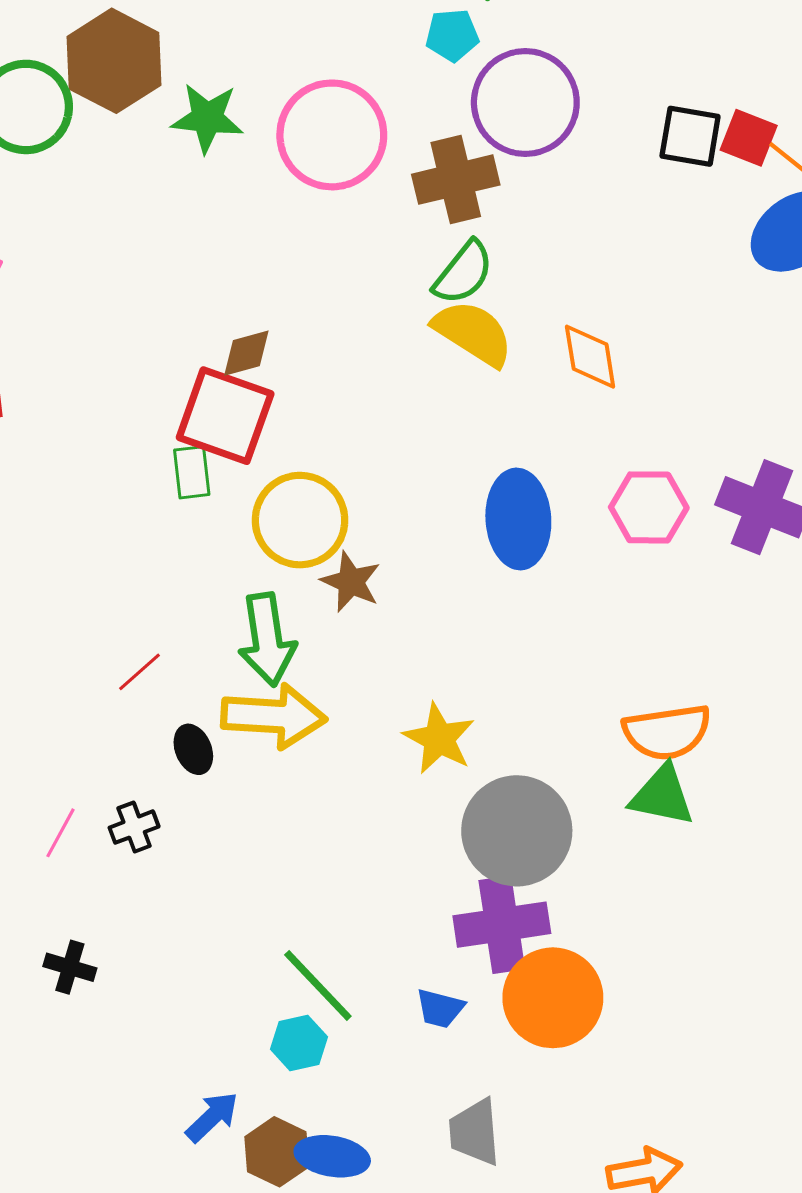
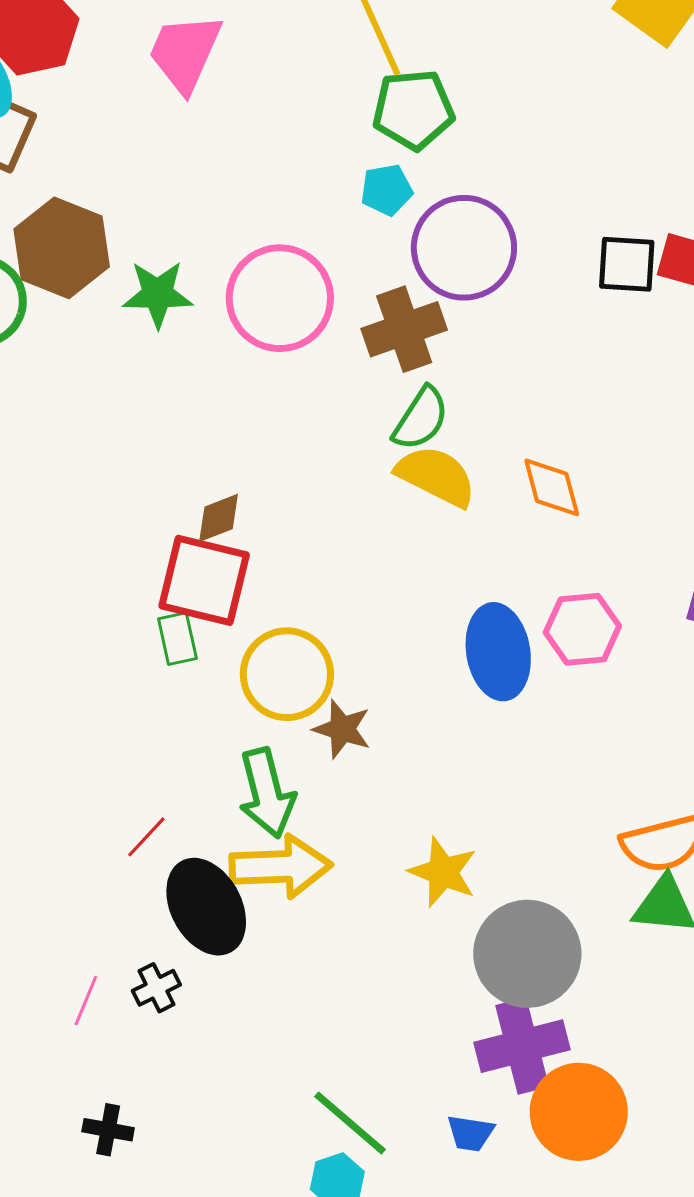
pink hexagon: (649, 507) -> (582, 629), moved
black ellipse: (193, 749) -> (206, 907), size x2.0

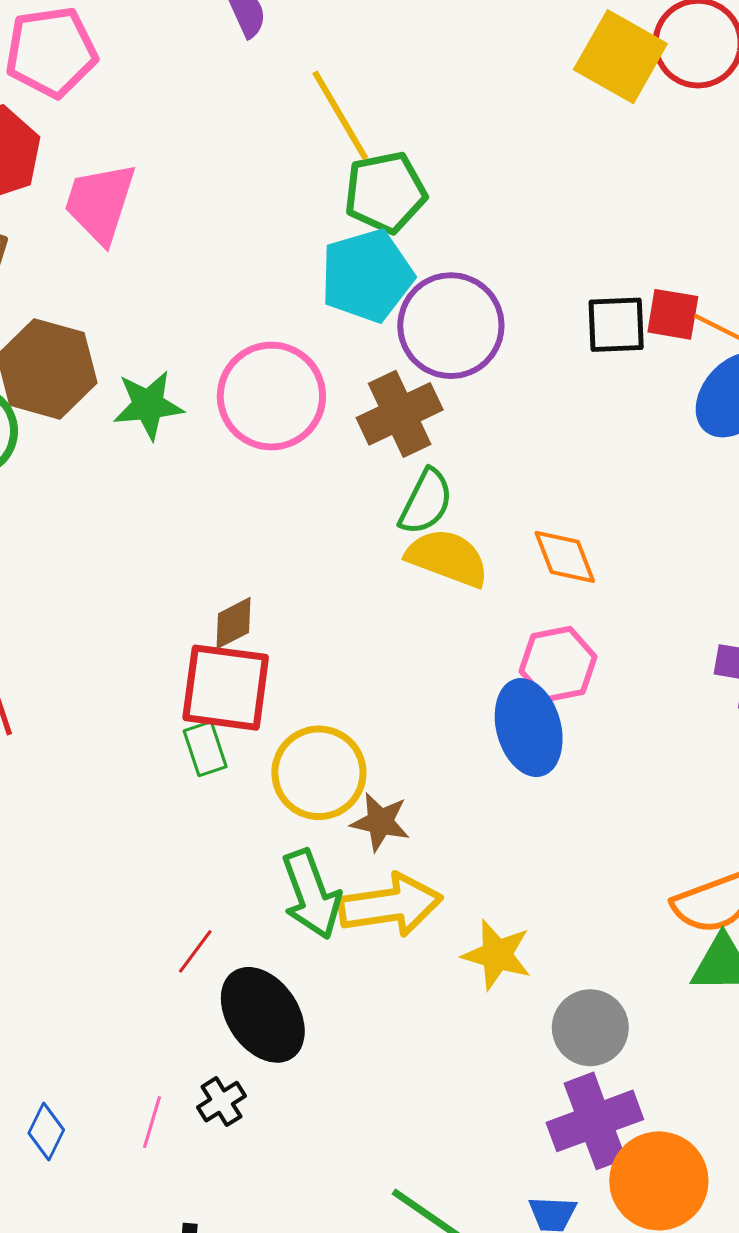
pink trapezoid: (185, 53) -> (100, 203), moved
cyan pentagon: (387, 190) -> (367, 276), size x1.8
pink hexagon: (582, 629) -> (558, 664), moved
yellow arrow: (281, 867) -> (391, 905), moved
gray circle: (527, 954) -> (590, 1028), size x0.7

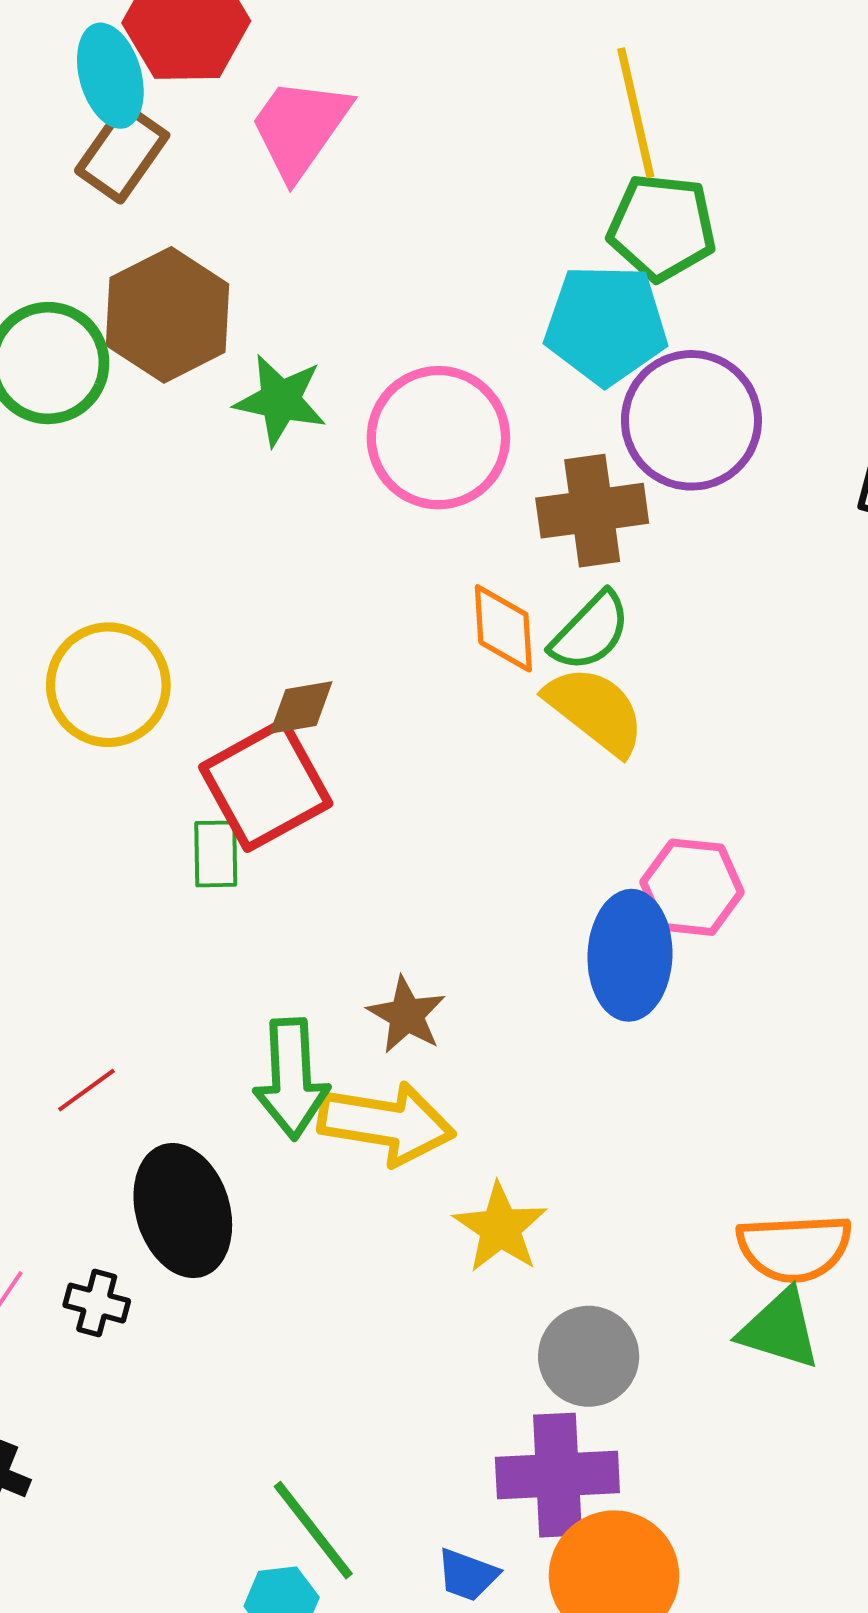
orange diamond: (565, 557) -> (503, 628), moved
red square: (226, 688) -> (266, 785), turned 36
yellow circle: (319, 773) -> (108, 685), moved
red line: (195, 951) -> (86, 1090), moved
black cross: (221, 1102) -> (97, 1303), turned 30

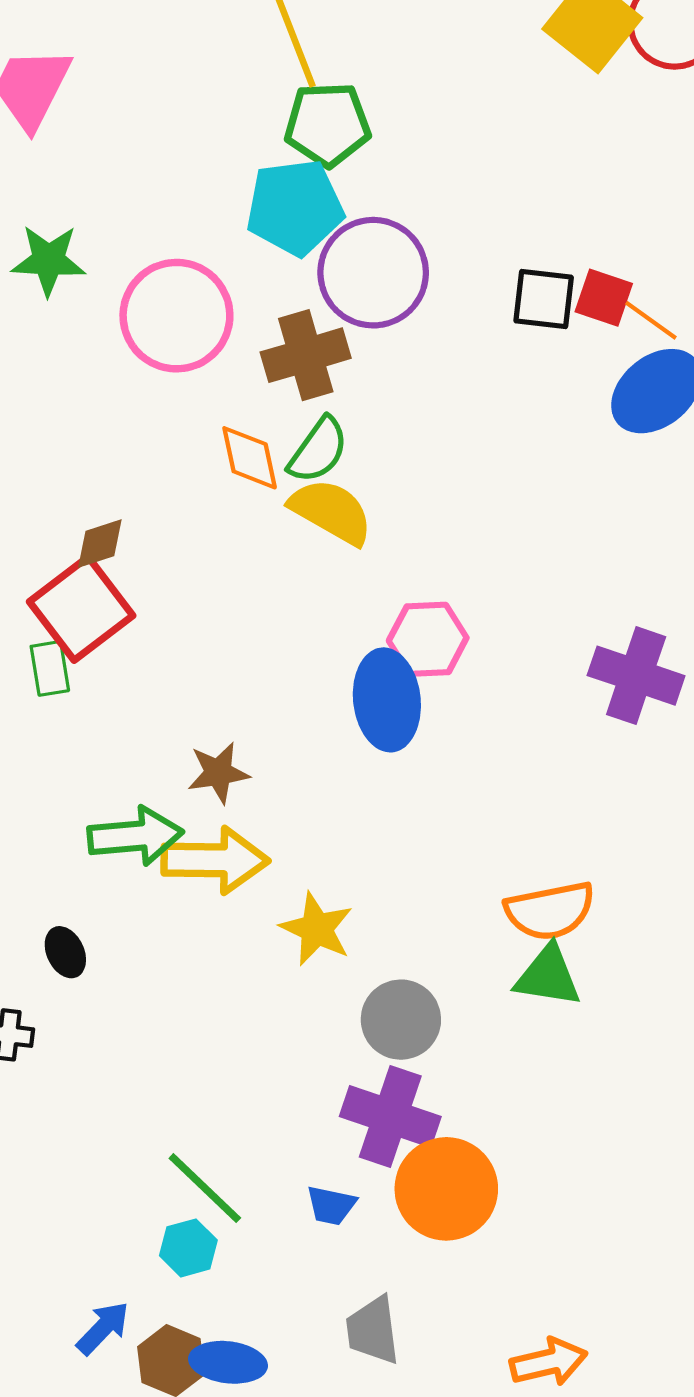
green star: (280, 400) -> (49, 260), moved
brown star: (407, 1015) -> (218, 773), turned -30
green arrow: (291, 1079) -> (135, 836), turned -84
black ellipse: (183, 1211) -> (65, 952), size x0.5
purple cross: (557, 1475) -> (390, 1116), turned 30

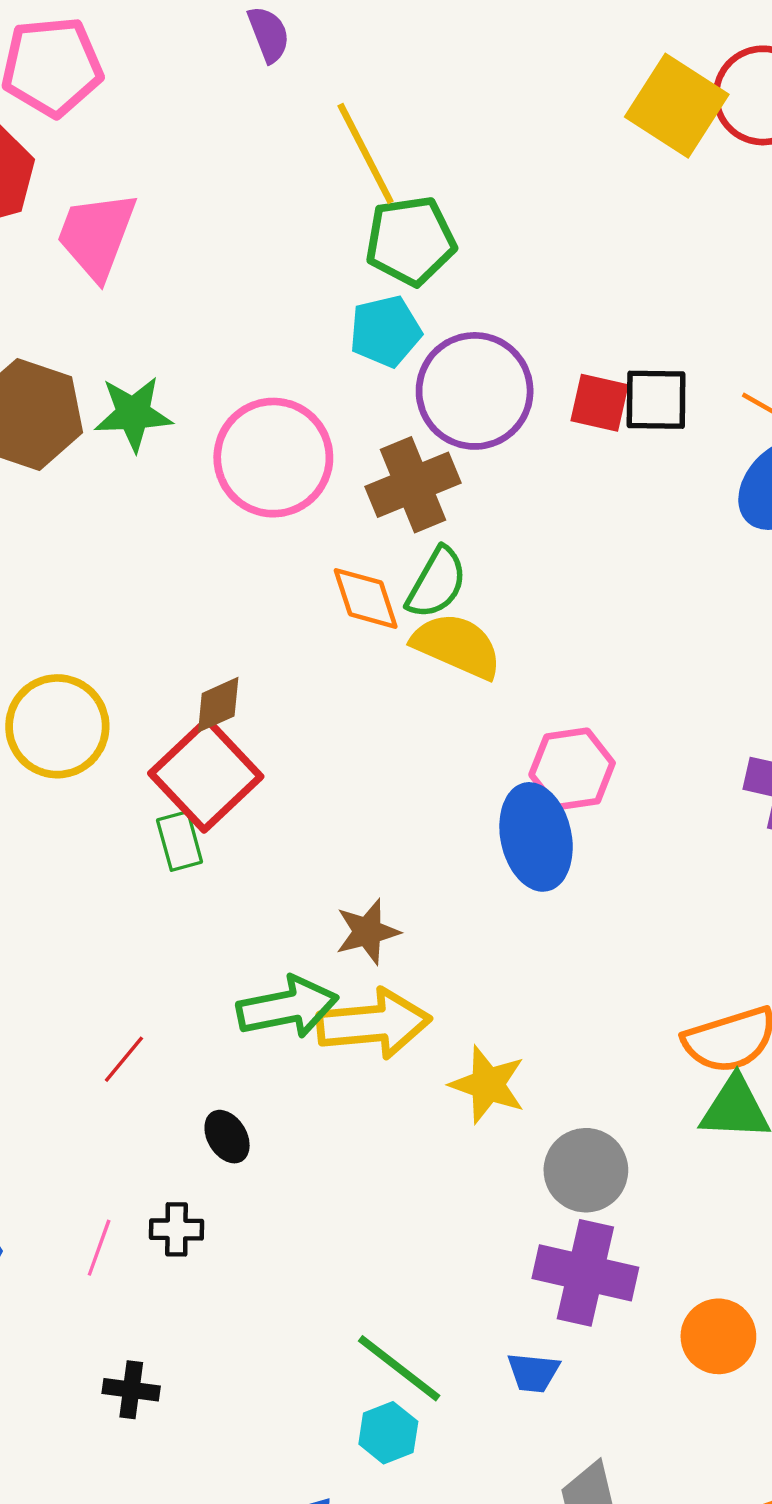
cyan pentagon: (295, 207) -> (385, 331), size x0.7
red square: (604, 298) -> (599, 403), moved
orange circle: (446, 1189) -> (718, 1336), moved, size x0.7

